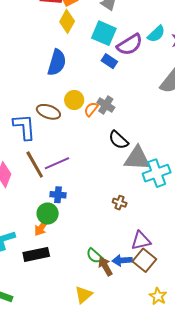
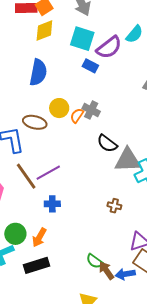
yellow diamond: (67, 21) -> (44, 31), turned 45
green circle: (48, 214) -> (15, 234), moved
blue arrow: (122, 260) -> (125, 274), moved

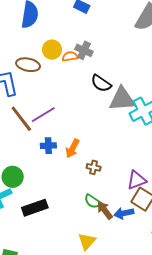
orange semicircle: (77, 116) -> (70, 56), turned 49
brown cross: (114, 206) -> (94, 167), moved
orange arrow: (39, 237) -> (72, 148), moved

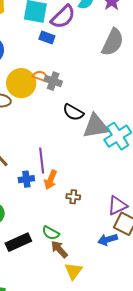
yellow circle: (52, 50) -> (21, 83), size x1.5
orange semicircle: (70, 56) -> (41, 76), moved, turned 35
purple line: (43, 115) -> (42, 161), moved, turned -60
green semicircle: (93, 201) -> (51, 233), moved
brown arrow: (105, 210) -> (59, 249), moved

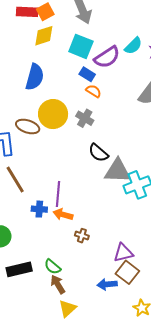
orange semicircle: (41, 76) -> (94, 91), moved
orange arrow: (51, 180) -> (63, 215), turned 72

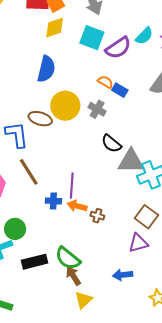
blue rectangle: (87, 74) -> (120, 90), moved
brown cross: (82, 236) -> (97, 216), moved
green semicircle: (53, 267) -> (68, 258), size x1.5
brown square: (127, 272) -> (146, 217), moved

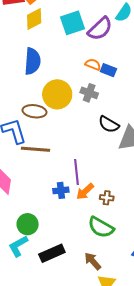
cyan square: (92, 38) -> (73, 23), turned -30
brown line: (29, 172) -> (36, 149), moved, turned -44
orange arrow: (77, 206) -> (85, 191), turned -48
green semicircle: (68, 258) -> (101, 227), moved

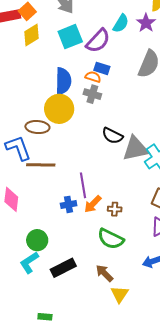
blue semicircle: (32, 61) -> (63, 81), moved
blue rectangle: (108, 70) -> (102, 68), moved
gray cross: (89, 93) -> (92, 94), moved

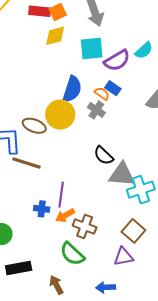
brown cross: (115, 209) -> (85, 226), size x1.6

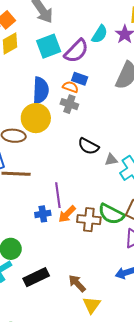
gray triangle: (122, 175) -> (111, 160), size x0.5
green semicircle: (72, 254) -> (111, 214), moved

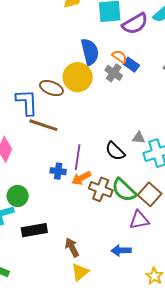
blue rectangle: (80, 79) -> (131, 65), moved
blue semicircle: (41, 90) -> (90, 52), turned -32
black semicircle: (88, 146) -> (115, 151), moved

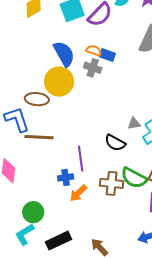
orange arrow: (81, 178) -> (78, 193), moved

